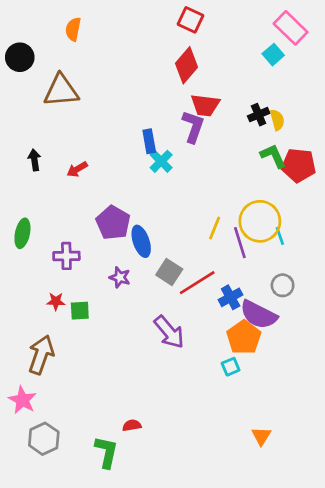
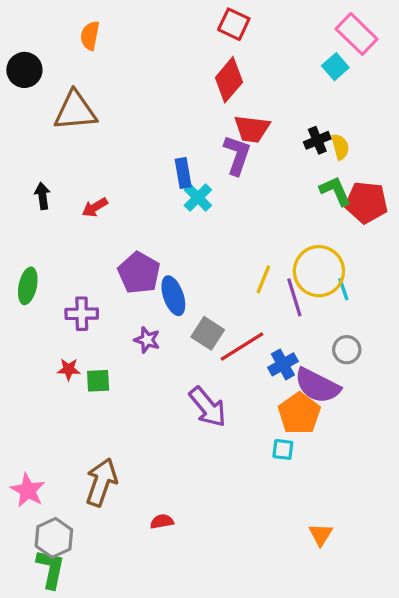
brown arrow: (41, 355) -> (101, 482), moved
cyan square: (231, 367) -> (283, 449), turned 30
green L-shape: (106, 452) -> (51, 569), moved

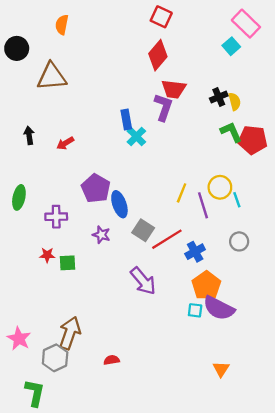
yellow circle: (319, 271) -> (220, 187), size x0.7
purple semicircle: (317, 386) -> (219, 308), moved
gray hexagon: (54, 538) -> (55, 358), moved

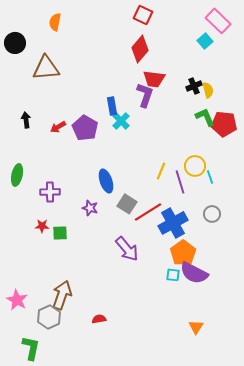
purple pentagon: (96, 188) -> (85, 128), moved
blue cross: (195, 252) -> (173, 223), size x1.6

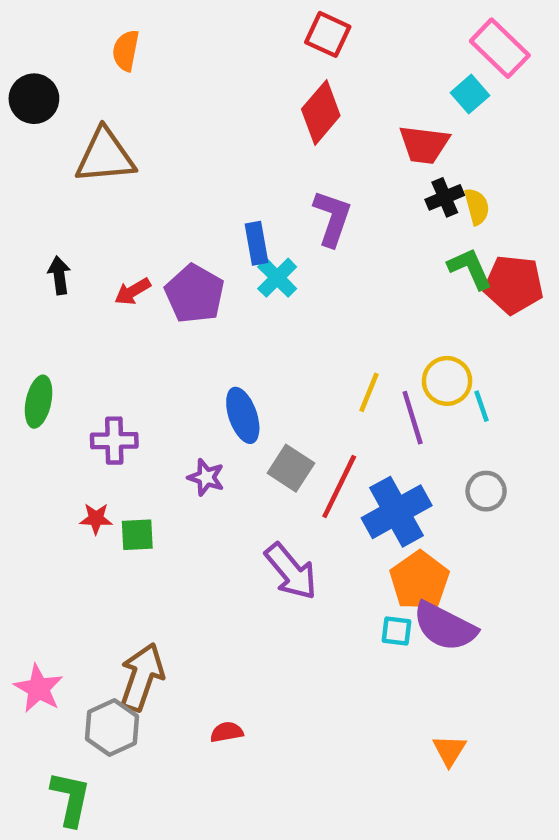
red trapezoid: (154, 79) -> (424, 145), moved
red line: (148, 212) -> (339, 487), turned -32

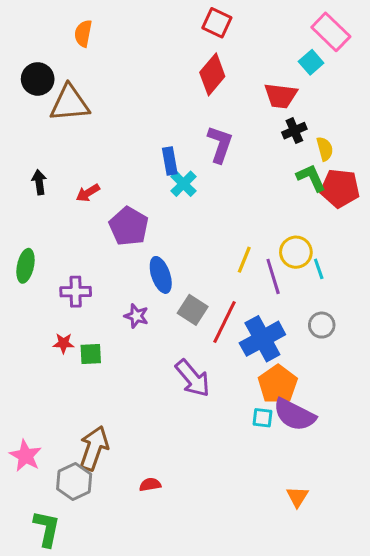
black circle: (34, 99) -> (38, 79), moved
yellow semicircle: (477, 207) -> (325, 149), moved
purple pentagon: (195, 294) -> (129, 226), moved

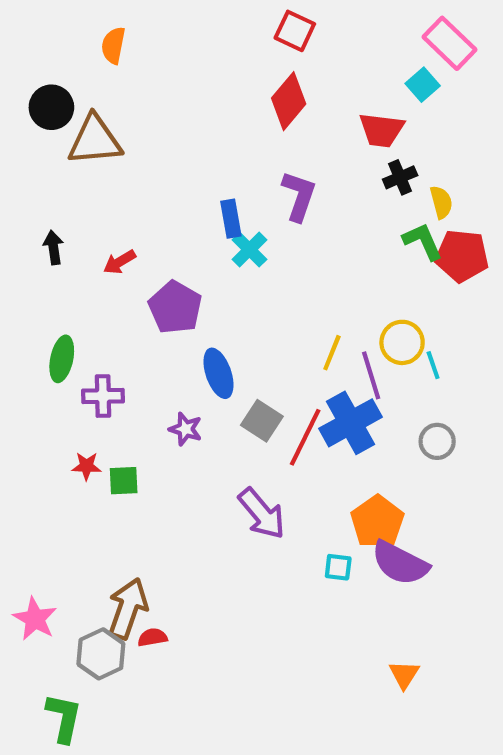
green ellipse: (25, 266) -> (62, 359), moved
blue cross: (262, 339) -> (351, 423), moved
cyan square: (262, 418) -> (338, 567), moved
red semicircle: (150, 485) -> (152, 637), moved

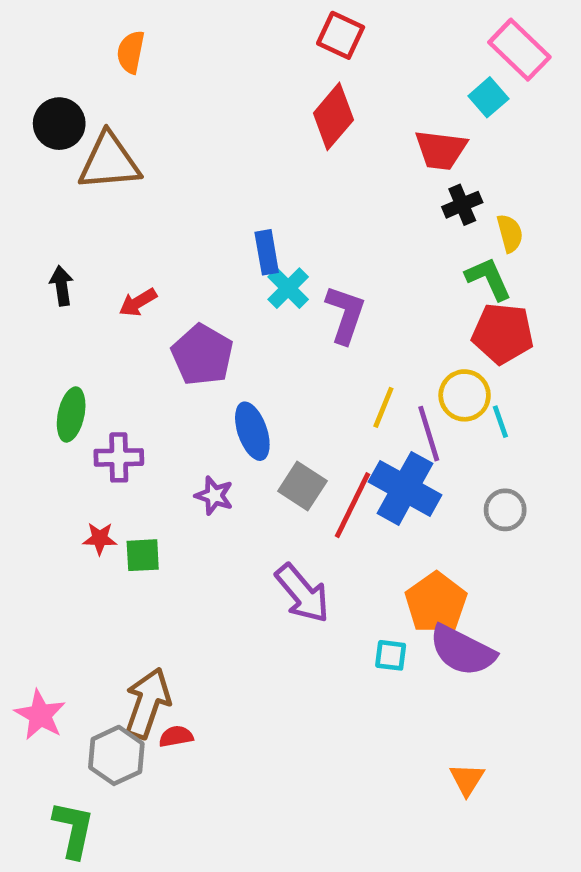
purple L-shape: (299, 196) -> (345, 314), moved
red pentagon: (462, 256) -> (503, 333), moved
blue cross: (351, 423) -> (405, 488), turned -32

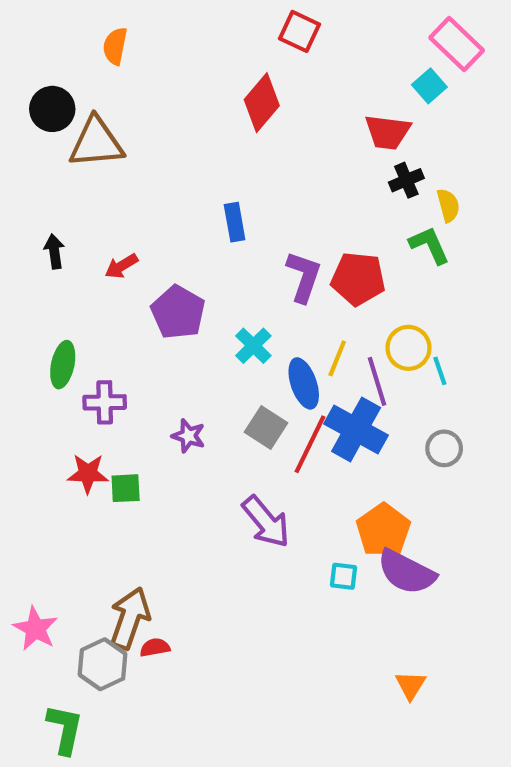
red diamond: (333, 116) -> (262, 103), moved
cyan cross: (288, 288) -> (253, 346), moved
red pentagon: (503, 333) -> (358, 279), moved
blue ellipse: (252, 431) -> (304, 383), moved
red star: (100, 538) -> (88, 474), size x1.4

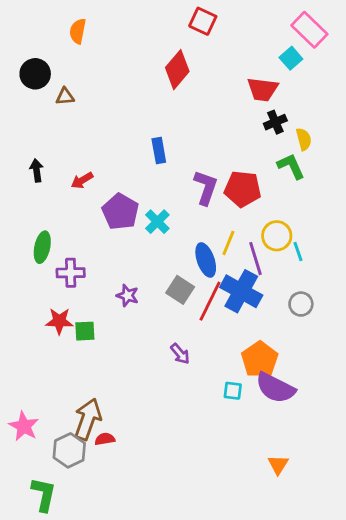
brown triangle: (96, 142) -> (65, 97), size x0.5
cyan cross: (253, 346) -> (157, 222), moved
purple arrow: (266, 522) -> (180, 354), size x0.6

